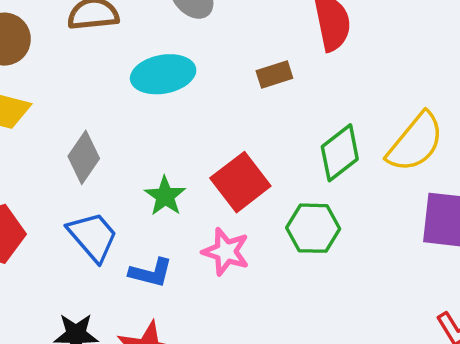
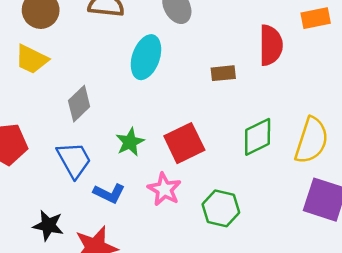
cyan ellipse: (163, 74) -> (146, 57), turned -72
yellow semicircle: (415, 142) -> (311, 140), turned -33
green hexagon: (313, 228) -> (221, 208), moved

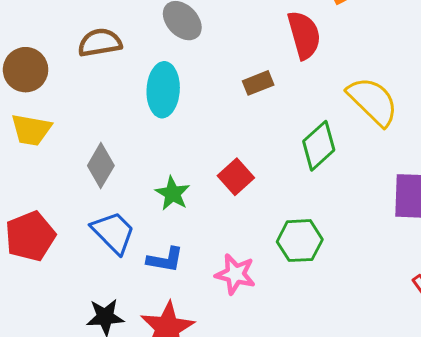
yellow semicircle: (311, 140) -> (373, 101), moved, turned -48
red square: (184, 143) -> (236, 177), size x0.7
pink star: (164, 189) -> (235, 274), moved

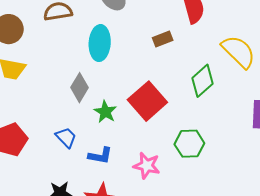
gray diamond: (101, 166) -> (80, 88), moved
red square: (236, 177) -> (147, 101), size x1.6
blue trapezoid: (113, 232) -> (66, 137), size x0.7

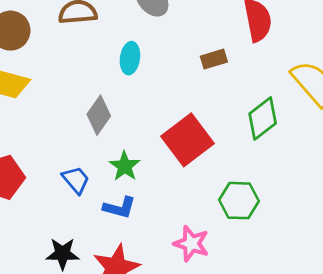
cyan ellipse: (100, 43) -> (130, 58), size x0.7
green star: (105, 112) -> (125, 166), moved
pink star: (147, 166) -> (191, 244), moved

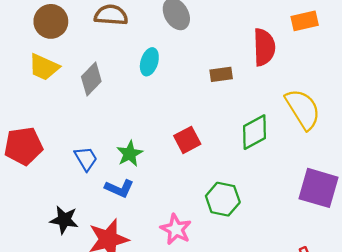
gray diamond: (99, 115) -> (91, 79), moved
red square: (188, 140) -> (187, 140), size x0.6

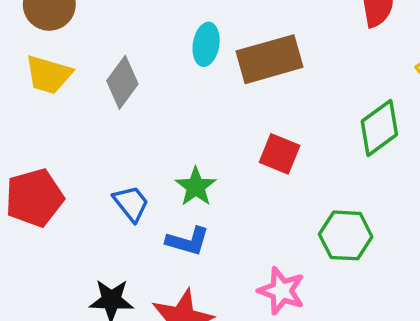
brown rectangle: (221, 74) -> (269, 59), moved, size x1.8
red square: (187, 140) -> (280, 154), turned -32

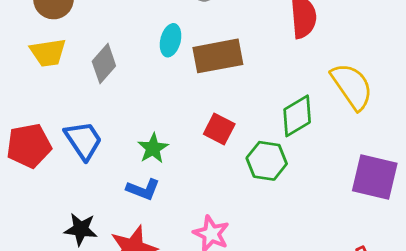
yellow trapezoid: (48, 75) -> (48, 53), turned -30
blue trapezoid: (131, 203) -> (83, 140), moved, size x1.4
green hexagon: (346, 235) -> (267, 161), moved

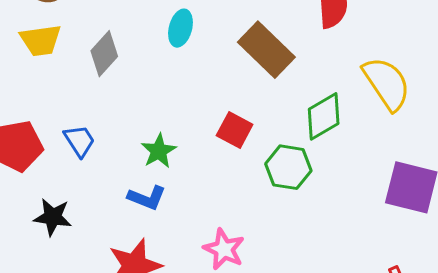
brown rectangle: (218, 56) -> (266, 50), moved, turned 54
blue trapezoid: (83, 140) -> (79, 141), size x0.7
black star: (81, 229) -> (53, 217), moved

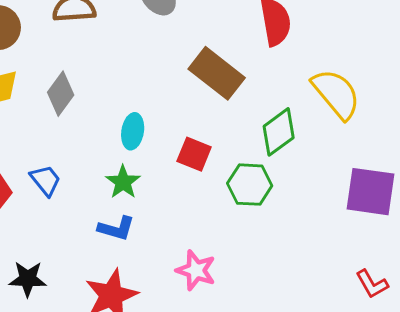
cyan ellipse: (180, 28) -> (133, 131), moved
black star: (53, 217) -> (28, 279), moved

